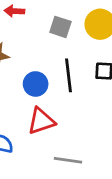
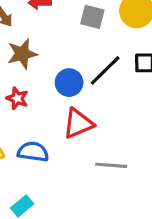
black line: (68, 75) -> (105, 70), turned 56

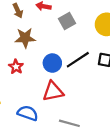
gray square: (92, 17) -> (67, 21), moved, turned 35
blue semicircle: (33, 152) -> (28, 113), moved

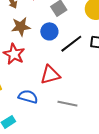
blue circle: (52, 63) -> (49, 31), moved
red star: (16, 67) -> (14, 54), size x1.5

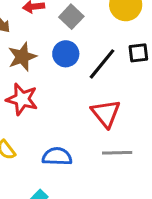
red triangle: (50, 75) -> (106, 113), moved, turned -40

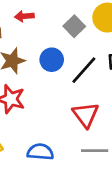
gray square: (71, 17) -> (74, 26), moved

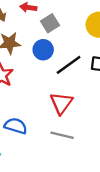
gray square: (74, 26) -> (50, 23), moved

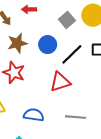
gray square: (50, 23) -> (67, 20), moved
red triangle: (61, 103) -> (60, 82), moved, turned 45

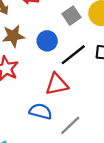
blue semicircle: (34, 115) -> (41, 111), moved
gray line: (76, 117) -> (70, 125), turned -54

